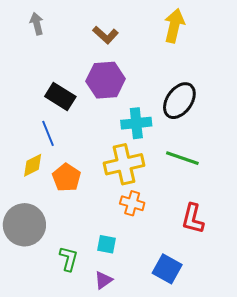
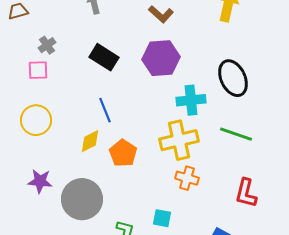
black rectangle: (60, 96) -> (104, 57), moved
black ellipse: (179, 101) -> (233, 78), turned -60

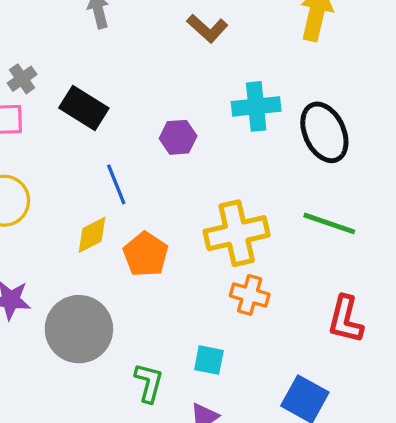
black rectangle: (104, 57) -> (84, 108), moved
purple hexagon: (161, 58) -> (178, 137), moved, size x0.6
cyan cross: (191, 100) -> (256, 106), moved

